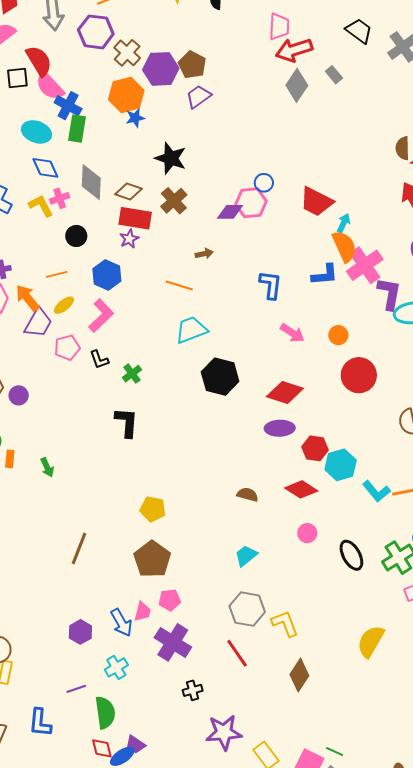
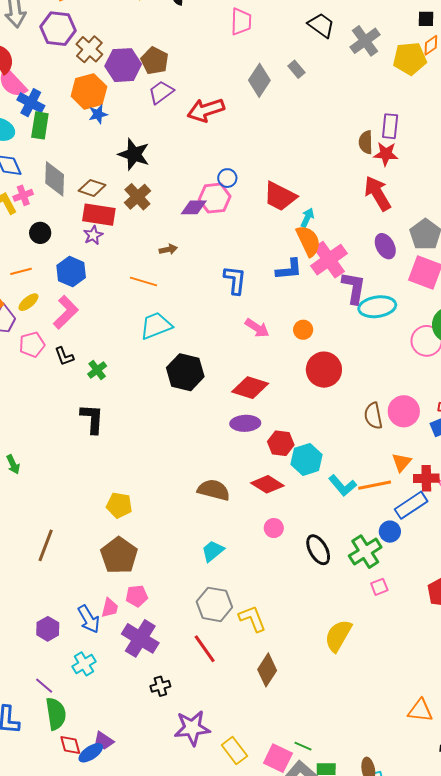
red arrow: (294, 50) -> (206, 110), moved
brown semicircle: (248, 495) -> (214, 490), size x1.5
purple line: (76, 689) -> (44, 686), turned 60
green semicircle: (105, 713) -> (56, 714), moved

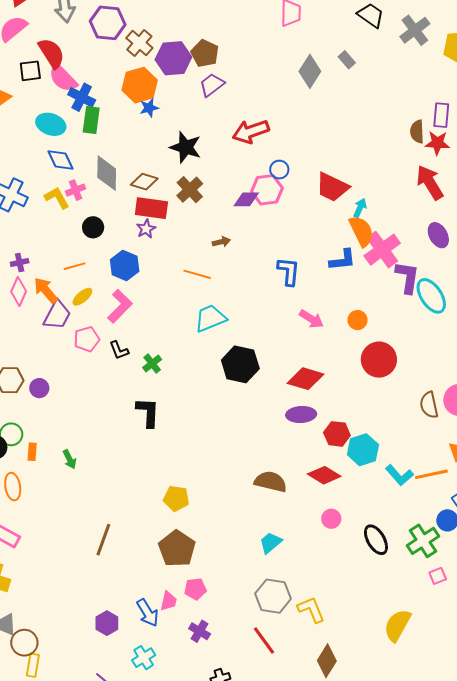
red arrow: (206, 110) -> (251, 132), moved
cyan ellipse: (377, 307) -> (431, 296), turned 66
purple cross: (140, 638) -> (200, 631), size x0.6

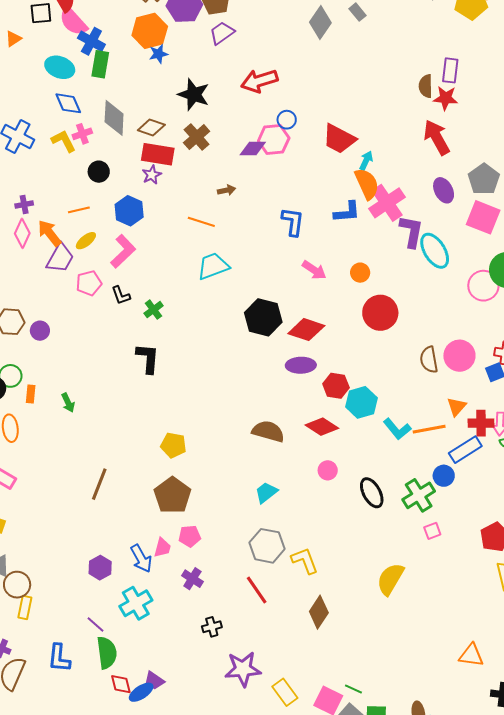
black hexagon: (240, 364) -> (263, 317), moved
cyan cross: (144, 658) -> (136, 603), size x1.4

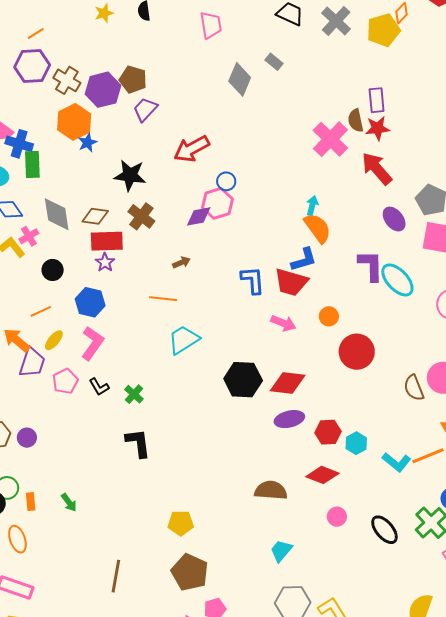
red trapezoid: (339, 139) -> (291, 282), moved
pink cross: (387, 203) -> (330, 139), moved
cyan hexagon: (361, 402) -> (356, 443), size x0.7

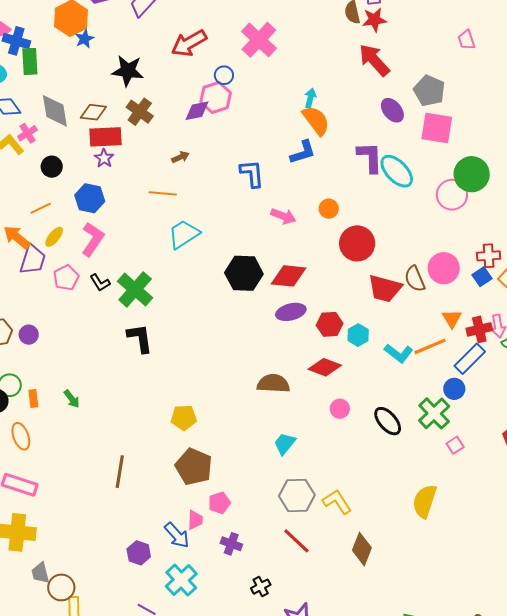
pink cross: (330, 139) -> (259, 40), moved
red trapezoid: (291, 282) -> (385, 288), moved
green cross: (134, 394) -> (135, 289), size x1.8

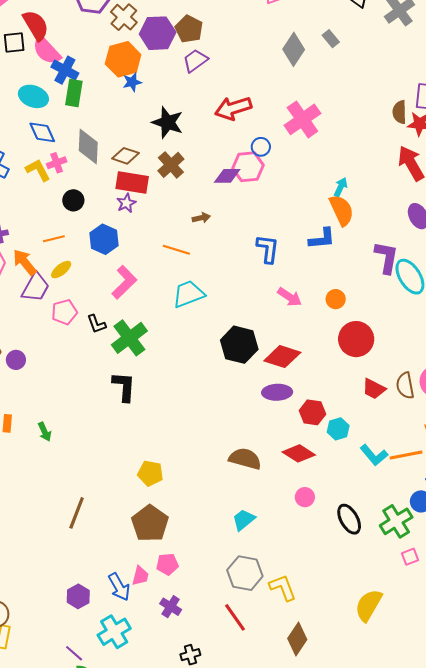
pink L-shape: (93, 239) -> (124, 282), moved
red trapezoid: (385, 288) -> (374, 389), size x0.7

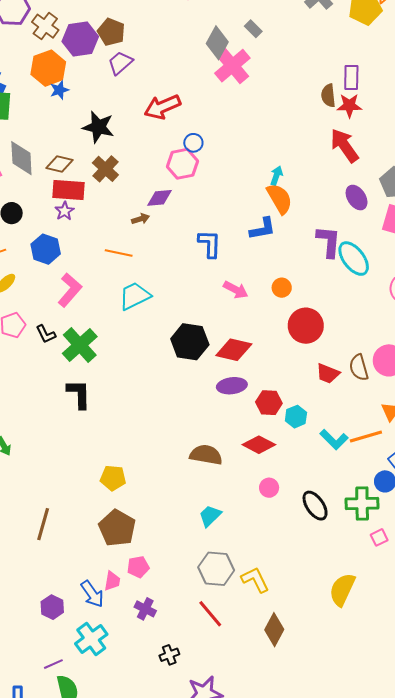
pink cross: (302, 119) -> (232, 66), moved
purple diamond: (227, 176) -> (160, 198), moved
green cross: (396, 521) -> (362, 504), turned 36
purple line: (74, 653) -> (53, 664), turned -60

